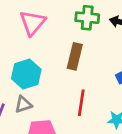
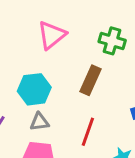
gray triangle: (23, 104) -> (39, 122), moved

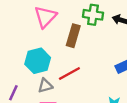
brown rectangle: (91, 80) -> (73, 36), moved
red line: (88, 132) -> (69, 73), moved, turned 50

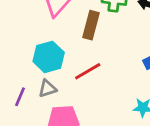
gray triangle: (45, 86) -> (47, 89), moved

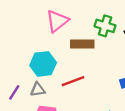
brown rectangle: (91, 25) -> (82, 44), turned 65

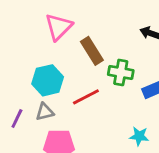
green cross: (105, 26) -> (121, 73), moved
brown rectangle: (82, 44) -> (92, 51), turned 65

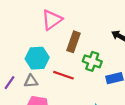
brown rectangle: (92, 51) -> (74, 42), turned 42
red line: (86, 97) -> (63, 75), turned 36

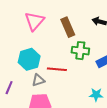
brown rectangle: (74, 42) -> (68, 27), moved, turned -30
gray triangle: (31, 81) -> (38, 80), moved

